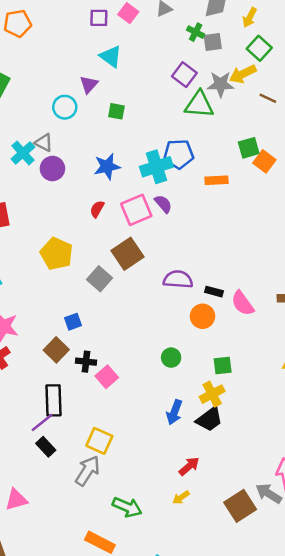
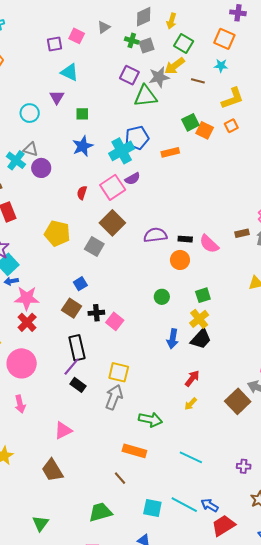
cyan circle: (65, 107) -> (30, 113), moved
blue star: (107, 167) -> (83, 146), moved
purple semicircle: (163, 204) -> (133, 179), turned 112

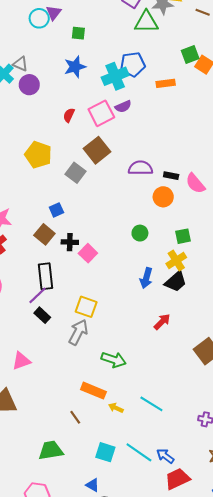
cyan circle: (30, 113) -> (39, 18), moved
yellow arrow: (191, 404) -> (116, 408), moved, turned 64

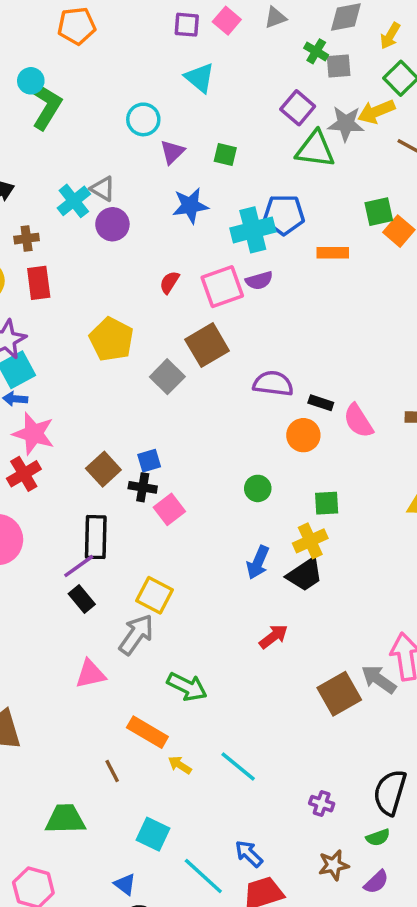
purple triangle: (54, 13) -> (172, 152), moved
green square: (78, 33) -> (225, 155), moved
blue square: (56, 210) -> (149, 461), moved
pink triangle: (21, 361) -> (90, 674), moved
cyan line: (139, 452) -> (203, 876), moved

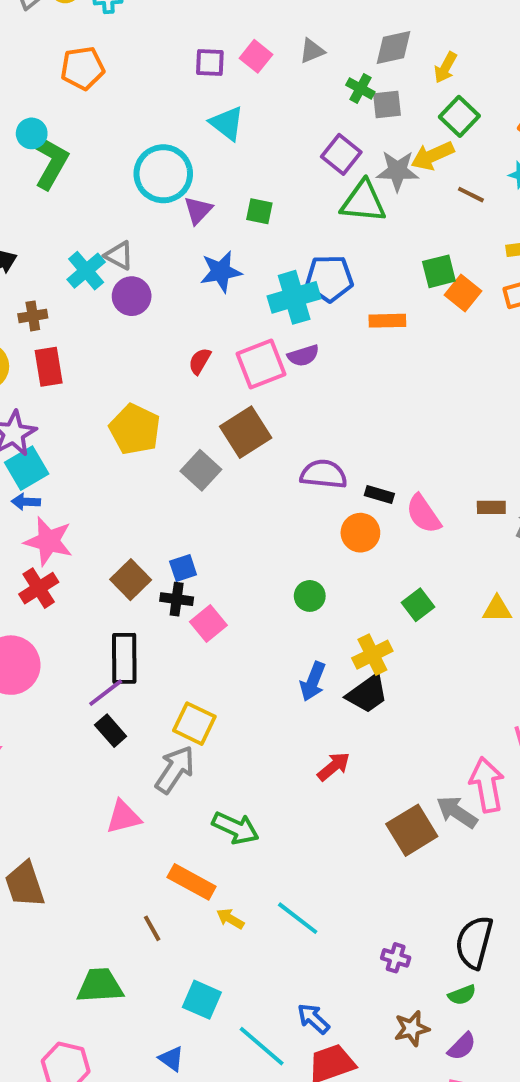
cyan circle: (143, 119) -> (163, 174), size x1.5
green square: (327, 503) -> (418, 605), moved, turned -32

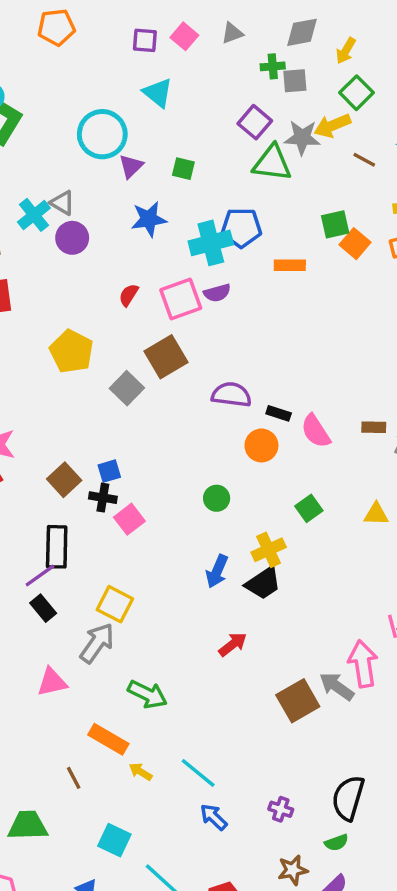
orange pentagon: (83, 68) -> (56, 27), moved
green cross: (360, 89) -> (273, 66), turned -35
blue arrow: (313, 1019) -> (214, 817), moved

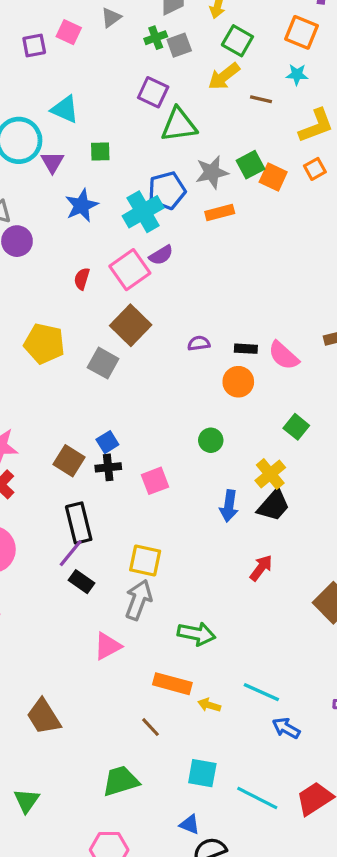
cyan triangle: (158, 93) -> (65, 109), moved
gray star: (302, 138) -> (212, 172), moved
purple semicircle: (231, 395) -> (199, 343), size x0.6
pink square: (129, 519) -> (155, 481), moved, turned 32

